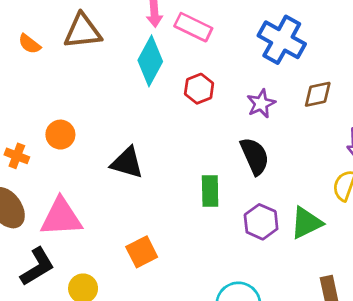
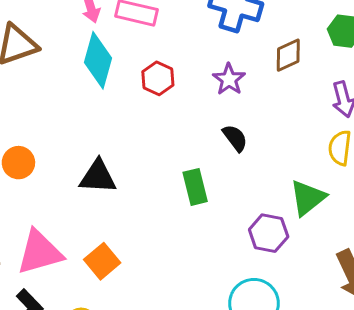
black semicircle: (255, 156) -> (235, 138), size x0.7
purple hexagon: (261, 222) -> (269, 233), moved
orange square: (142, 252) -> (102, 261), moved

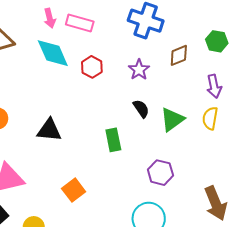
cyan diamond: (98, 60) -> (53, 53), turned -42
green triangle: (308, 198) -> (172, 120), moved
orange square: (102, 261) -> (74, 190), moved

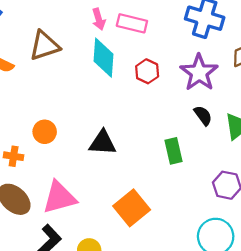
cyan diamond: (53, 53) -> (104, 58), turned 30
purple star: (139, 70) -> (199, 73), size x1.6
orange square: (74, 190) -> (132, 208), size x1.4

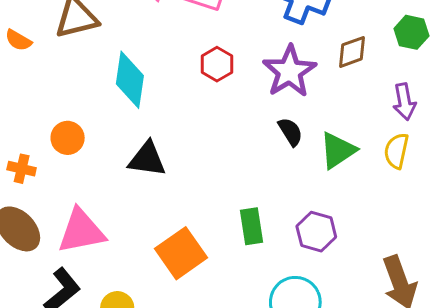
cyan diamond: (104, 58) -> (130, 80), moved
green rectangle: (174, 151) -> (252, 226), moved

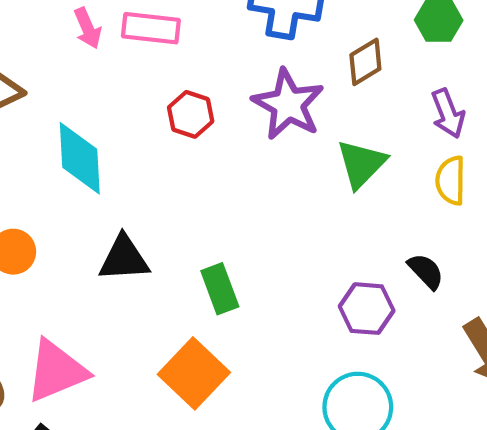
black semicircle: (290, 132) -> (426, 271), moved
green triangle: (338, 150) -> (361, 164), moved
green rectangle: (252, 226) -> (220, 289), moved

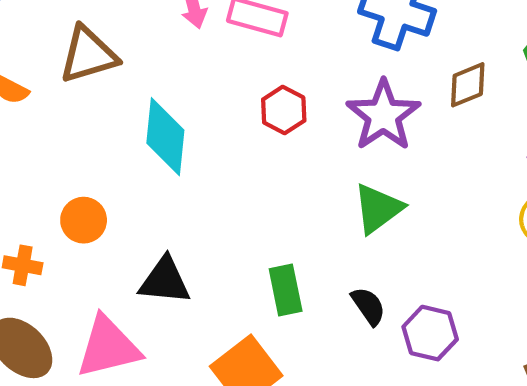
green triangle: (361, 164) -> (378, 209), moved
black triangle: (124, 258) -> (165, 281), moved
black semicircle: (426, 271) -> (368, 306), moved

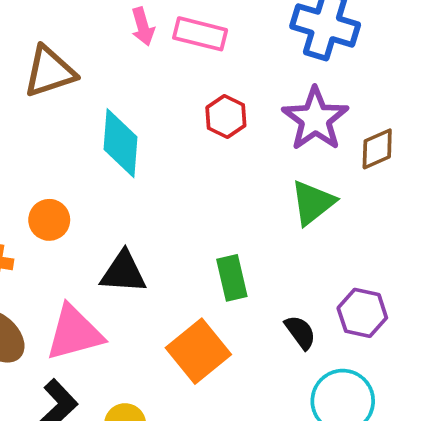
brown diamond: (468, 85) -> (377, 149), moved
black semicircle: (368, 306) -> (300, 332), moved

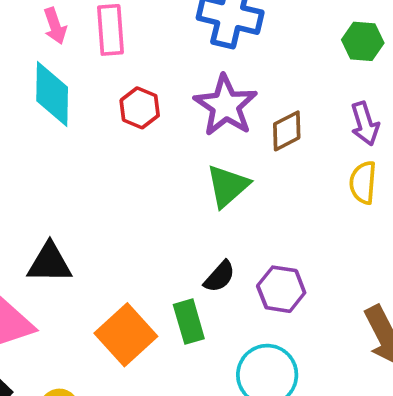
pink rectangle: (200, 34) -> (110, 30), turned 75
cyan diamond: (120, 143) -> (52, 94), moved
green rectangle: (232, 278) -> (189, 322), moved
black semicircle: (300, 332) -> (220, 277), moved, turned 81

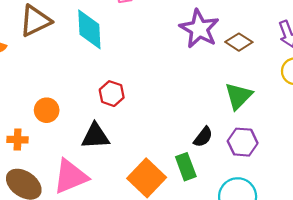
red hexagon: (140, 108) -> (112, 94), moved
brown diamond: (287, 131) -> (239, 42), turned 64
green triangle: (228, 186) -> (238, 96), moved

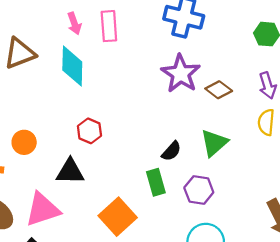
black semicircle: (203, 137) -> (171, 151), moved
purple hexagon: (243, 142) -> (199, 190), moved
green rectangle: (186, 167) -> (156, 182), moved

